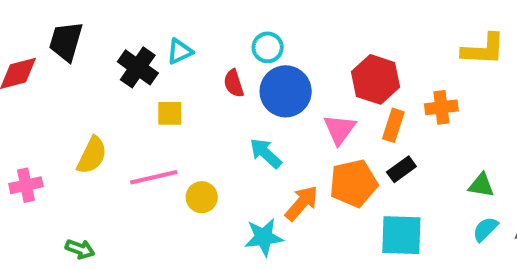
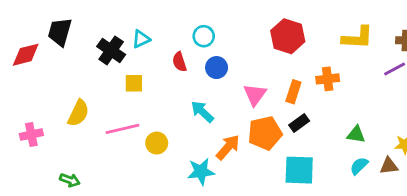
red hexagon: (375, 79) -> (288, 36), moved
blue circle: (286, 91) -> (217, 68), size x0.6

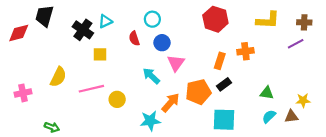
pink triangle: (255, 95) -> (176, 63), moved

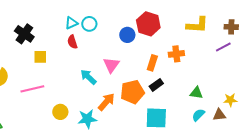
cyan triangle: (105, 21) -> (71, 23), moved
blue circle: (162, 43) -> (127, 35), moved
yellow circle: (117, 99) -> (60, 112), moved

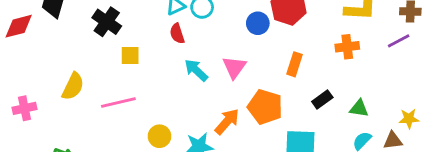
orange cross: (176, 54) -> (347, 47), moved
cyan arrow: (88, 77) -> (196, 70), moved
black rectangle: (156, 85) -> (322, 100), moved
orange pentagon: (132, 92) -> (265, 107), turned 30

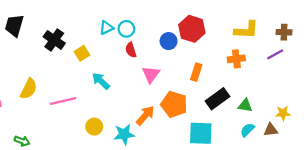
red semicircle: (177, 34) -> (131, 50), moved
yellow square: (130, 56) -> (82, 53), moved, turned -32
cyan arrow: (196, 70) -> (101, 81), moved
black rectangle: (322, 100) -> (217, 99), size x1.5

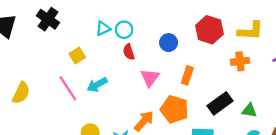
red hexagon: (192, 29) -> (210, 30), moved
black cross: (54, 40) -> (48, 19), moved
orange rectangle: (196, 72) -> (187, 75), moved
cyan arrow: (101, 81) -> (97, 85), turned -72
pink line: (63, 101) -> (68, 88), moved, turned 70

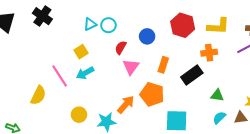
red semicircle: (129, 52) -> (121, 48), moved, turned 48
yellow square: (77, 55) -> (81, 52), moved
yellow semicircle: (21, 93) -> (38, 95), moved
black rectangle: (220, 103) -> (192, 75), moved

